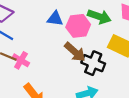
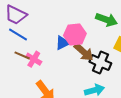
blue triangle: (55, 19) -> (63, 43), moved, turned -35
pink hexagon: (78, 26) -> (75, 34), moved

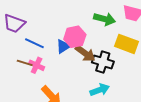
blue line: (18, 35) -> (34, 43), moved

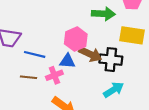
blue triangle: (63, 46) -> (67, 61), moved, turned 49
pink cross: (37, 65) -> (54, 75), moved, turned -35

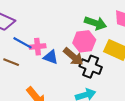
pink hexagon: (76, 39) -> (84, 41), moved
pink cross: (54, 75) -> (38, 47), moved

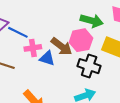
blue line: (23, 43) -> (18, 32), moved
brown arrow: (73, 57) -> (62, 46), moved

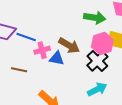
pink hexagon: (81, 40) -> (102, 43), moved
black cross: (89, 66) -> (97, 61), turned 35

